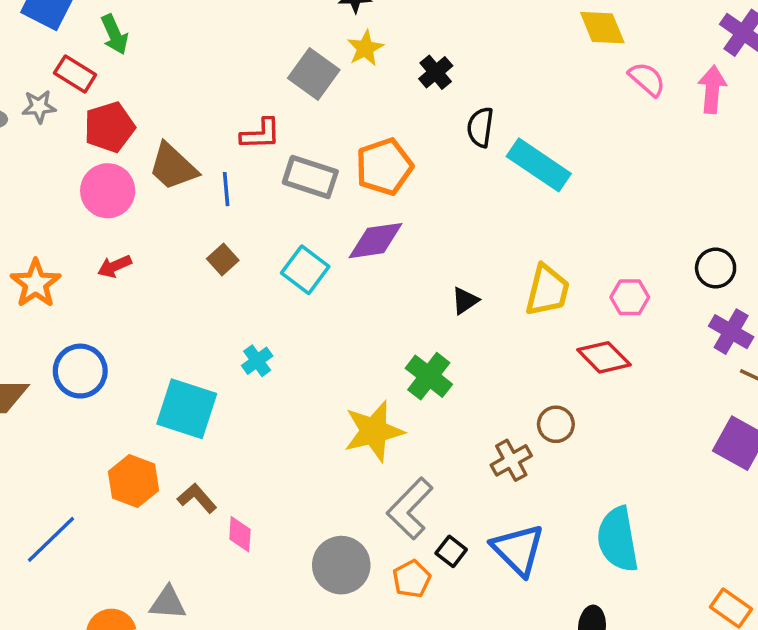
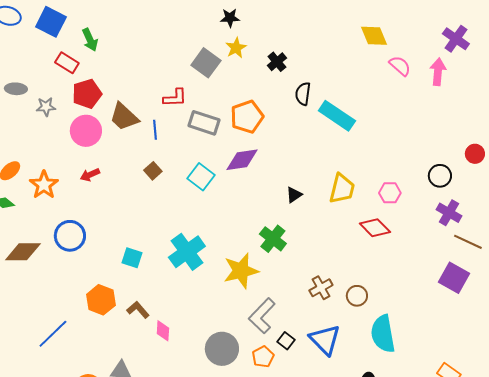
gray star: (39, 107) -> (46, 107), moved
cyan cross: (257, 361) -> (187, 252), moved, size x2.0
cyan square: (187, 409) -> (132, 258), size x0.6
brown circle: (556, 424) -> (357, 296), moved

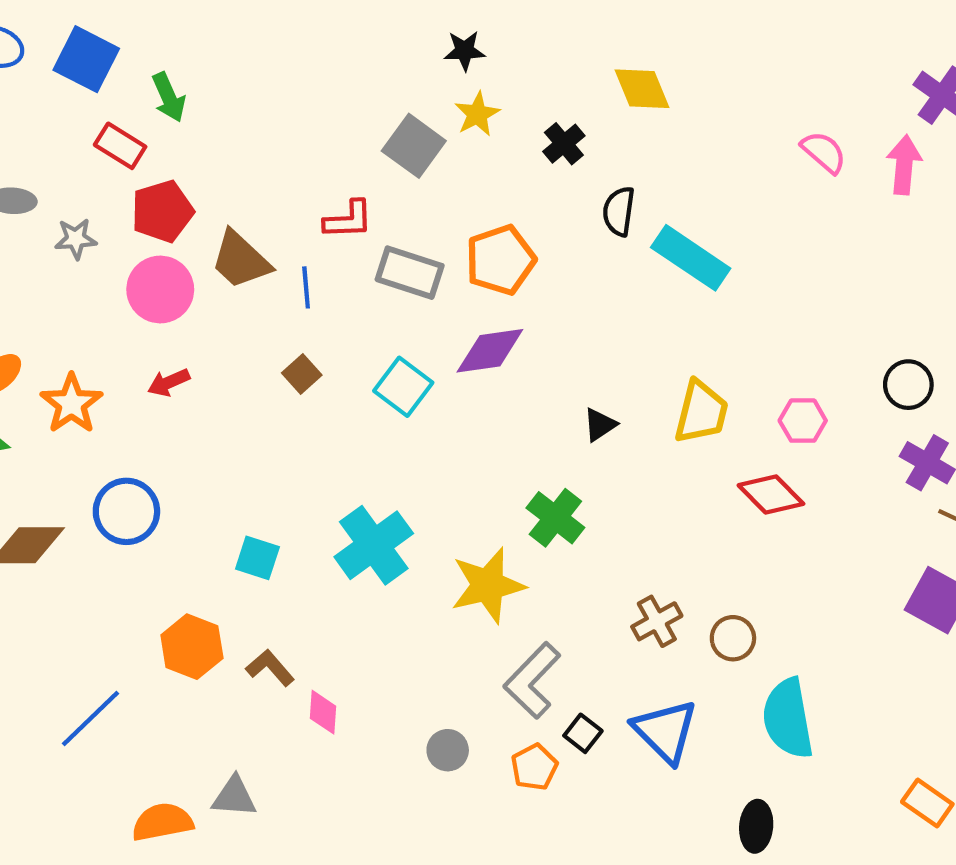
yellow diamond: (374, 36) -> (642, 89), moved
gray circle: (222, 349) -> (448, 750), size x0.6

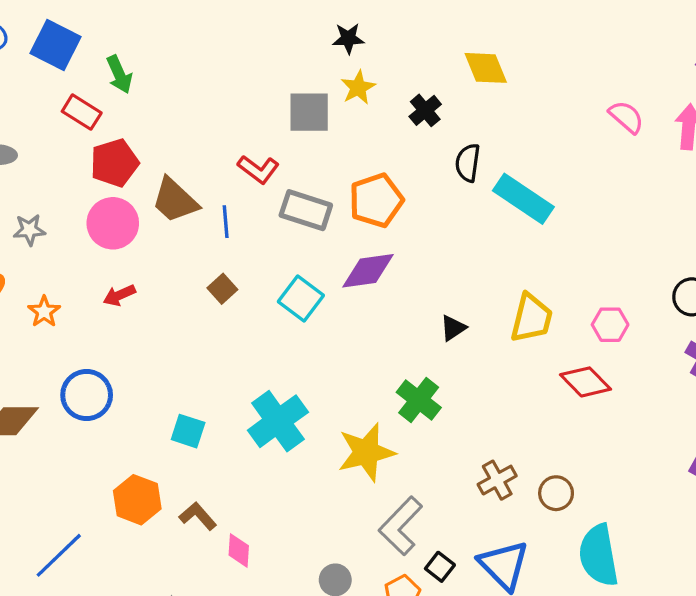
gray square: (414, 146) -> (309, 112), turned -36
red L-shape: (348, 220) -> (258, 169), turned 39
gray star: (76, 239) -> (29, 230), moved
orange star: (71, 404) -> (44, 312), size x0.7

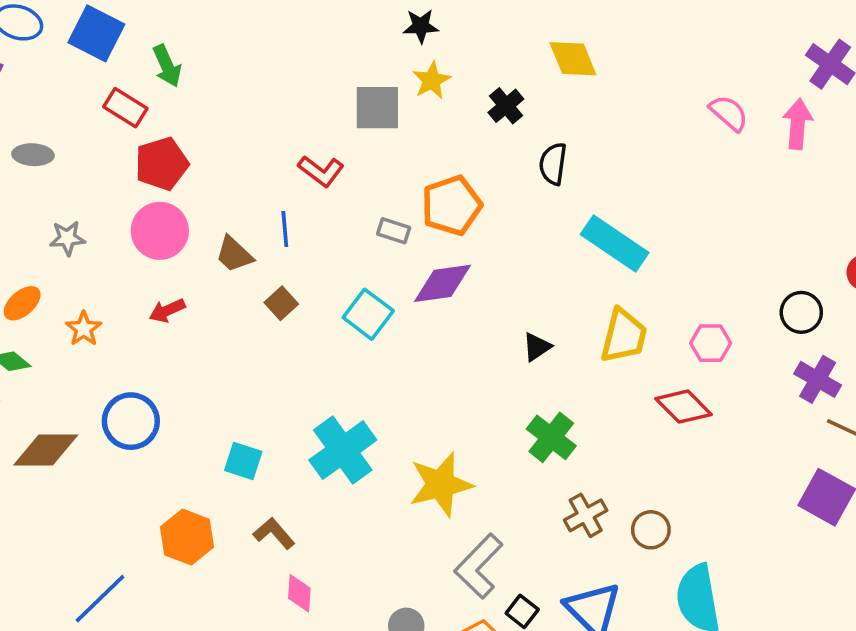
cyan rectangle: (523, 199) -> (615, 243), moved
brown trapezoid: (175, 200) -> (234, 254), moved, size x0.7
gray rectangle: (306, 210) -> (394, 231), moved, size x0.6
green cross: (419, 400) -> (551, 437), moved
brown L-shape: (198, 516) -> (274, 533), moved

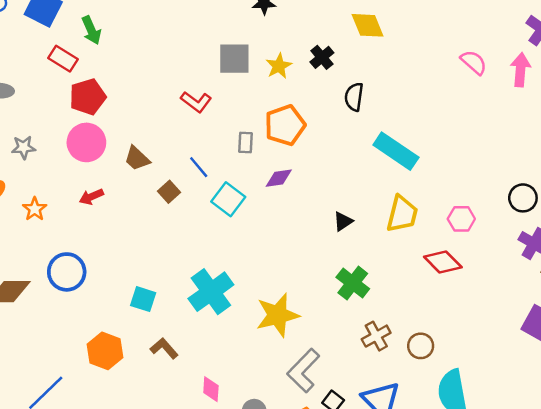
yellow star: (432, 80) -> (279, 66), moved
blue line: (285, 229) -> (199, 167), moved, turned -35
gray rectangle: (394, 231) -> (245, 142), turned 75
purple diamond: (442, 283) -> (279, 178), size x0.7
pink diamond: (299, 593) -> (211, 389), moved

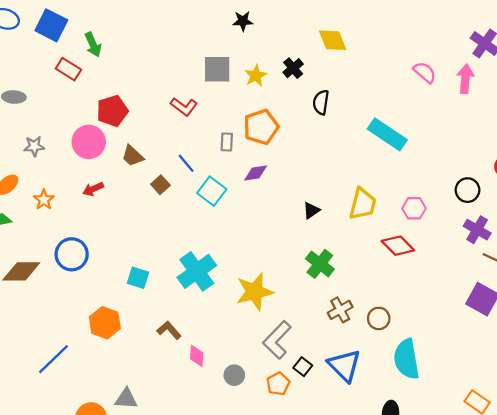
red pentagon: (88, 97) -> (112, 111), moved
cyan rectangle: (396, 151) -> (387, 134), moved
brown L-shape: (164, 348) -> (169, 330), moved

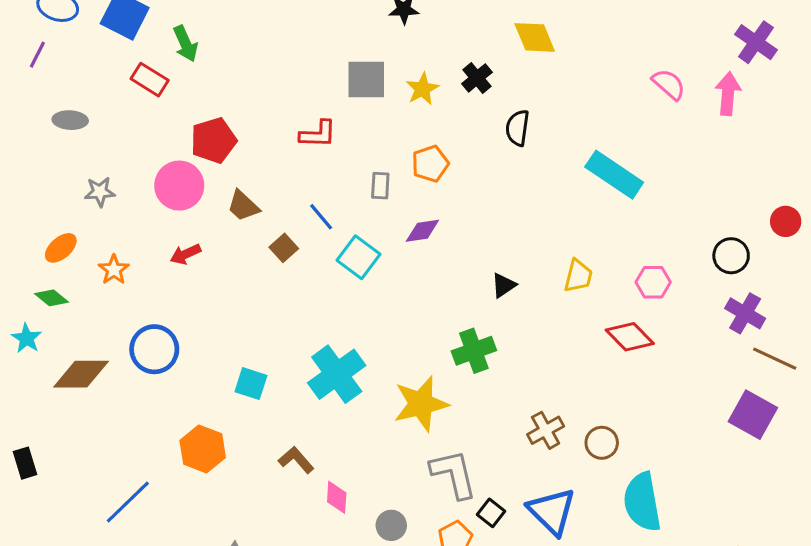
red L-shape: (184, 107) -> (318, 134), turned -35
orange pentagon: (261, 127) -> (430, 164), size x0.7
yellow trapezoid: (363, 204) -> (578, 276), size x0.7
green cross: (320, 264) -> (474, 351), moved, turned 32
gray L-shape: (277, 340) -> (454, 474), turned 123

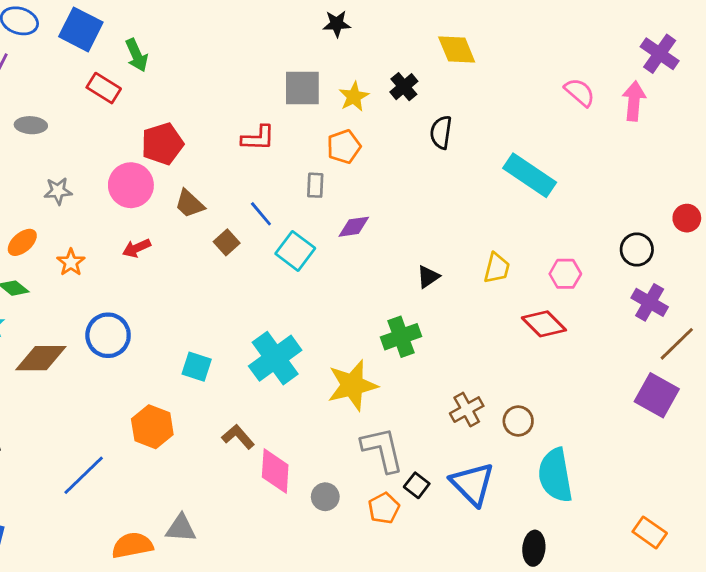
orange pentagon: (430, 164) -> (344, 147), moved
brown line: (775, 359) -> (677, 344), turned -69
pink diamond: (337, 497) -> (275, 471), size x1.5

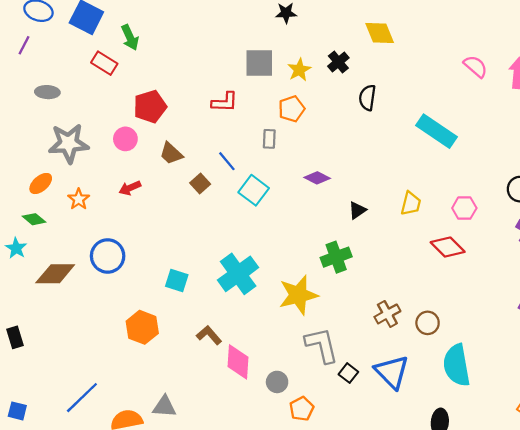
pink circle: (131, 185) -> (125, 139), size x0.7
gray star: (58, 191) -> (69, 143), size x1.8
purple diamond: (354, 227) -> (317, 178), moved, turned 35
blue line: (84, 475) -> (82, 398), moved
orange pentagon: (384, 508) -> (302, 409), moved

